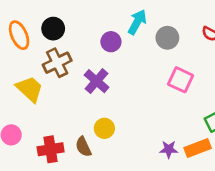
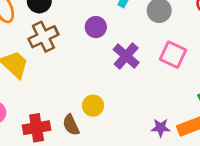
purple circle: (111, 42) -> (96, 27), moved
purple cross: (97, 81) -> (126, 56), moved

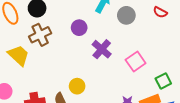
pink square: (173, 55) -> (136, 62), moved, turned 30

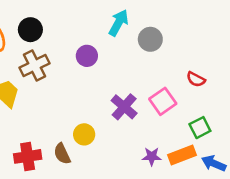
red semicircle: (160, 12) -> (196, 79), moved
purple cross: (102, 49) -> (124, 107), moved

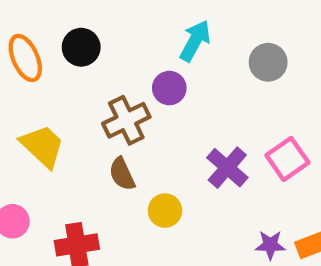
cyan arrow: (119, 23) -> (195, 41), moved
brown cross: (35, 65) -> (126, 120), moved
brown semicircle: (62, 154) -> (122, 174), moved

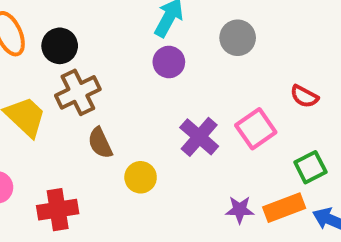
black circle: (81, 47) -> (60, 46), moved
purple circle: (169, 88) -> (169, 62), moved
brown cross: (126, 120) -> (78, 92), moved

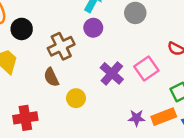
black circle: (60, 46) -> (22, 29), moved
brown cross: (78, 92) -> (61, 46), moved

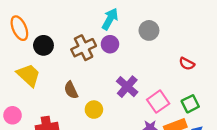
brown cross: (61, 46) -> (84, 48), moved
pink square: (146, 69) -> (158, 102), moved

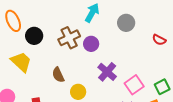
purple circle: (110, 44) -> (91, 44), moved
red semicircle: (187, 64) -> (159, 40), moved

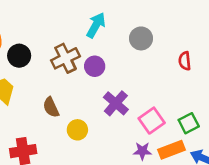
red semicircle: (159, 40) -> (185, 61), turned 56

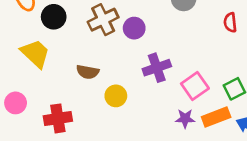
purple cross: (116, 103) -> (157, 68), turned 30
brown semicircle: (51, 107) -> (88, 72), turned -54

